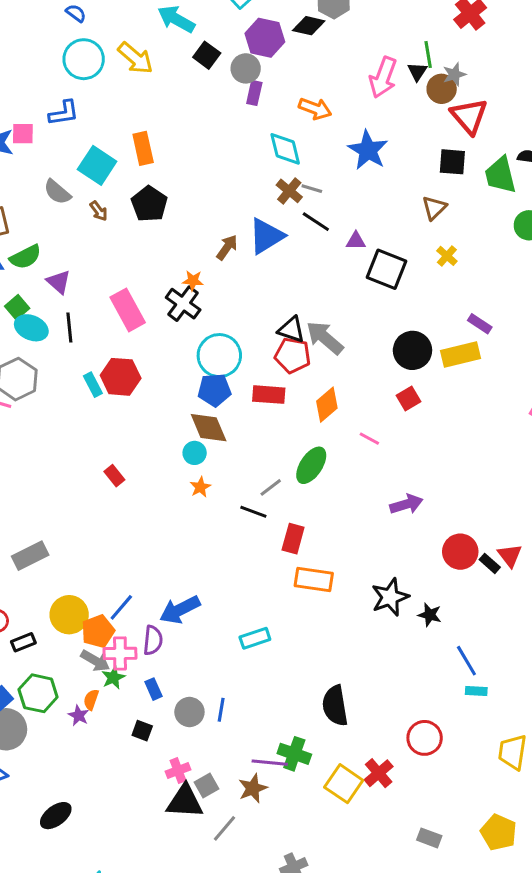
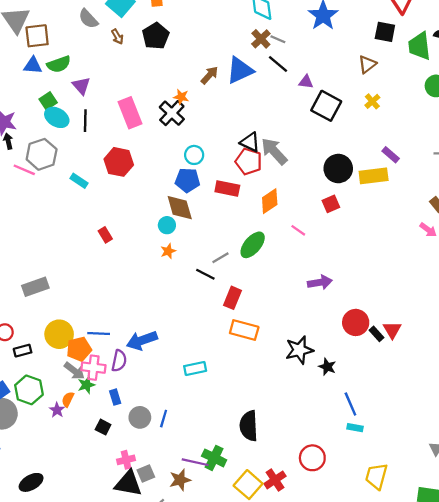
cyan circle: (219, 356) -> (194, 155), size x0.6
cyan rectangle: (93, 385) -> (79, 181), moved, turned -36
blue line: (121, 607) -> (99, 333), turned 45

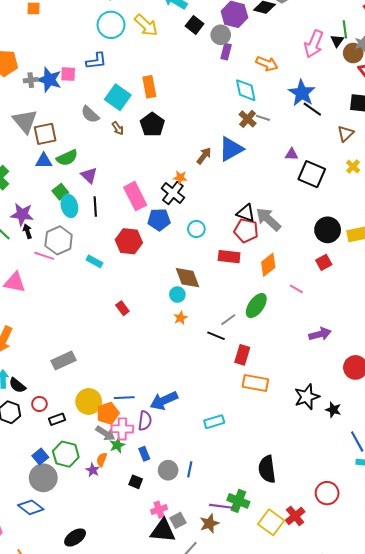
black line: (278, 64) -> (312, 109), moved
cyan ellipse: (57, 117) -> (69, 206), turned 50
blue pentagon: (187, 180) -> (159, 220), moved

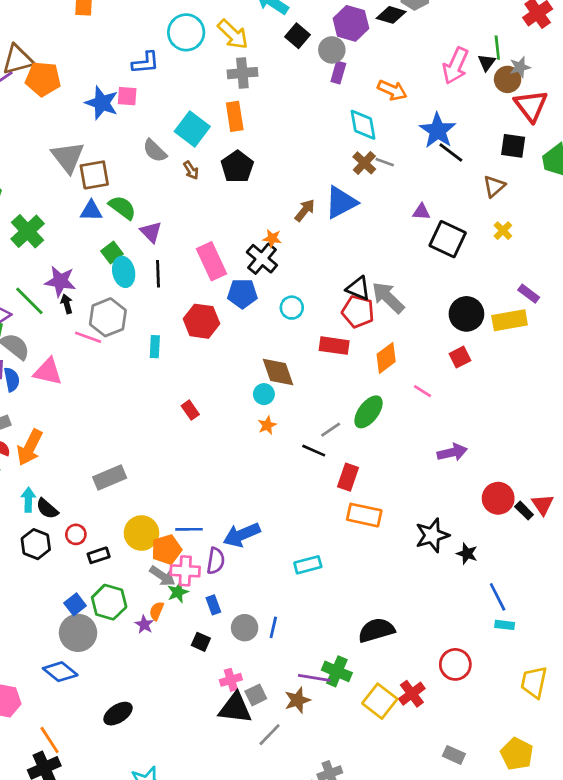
blue L-shape: (96, 61) -> (145, 63), moved
gray cross: (31, 80) -> (242, 73), moved, size x1.5
green semicircle: (67, 158) -> (122, 208), turned -120
cyan rectangle: (94, 261) -> (155, 347), turned 63
black semicircle: (267, 469) -> (376, 630), turned 80

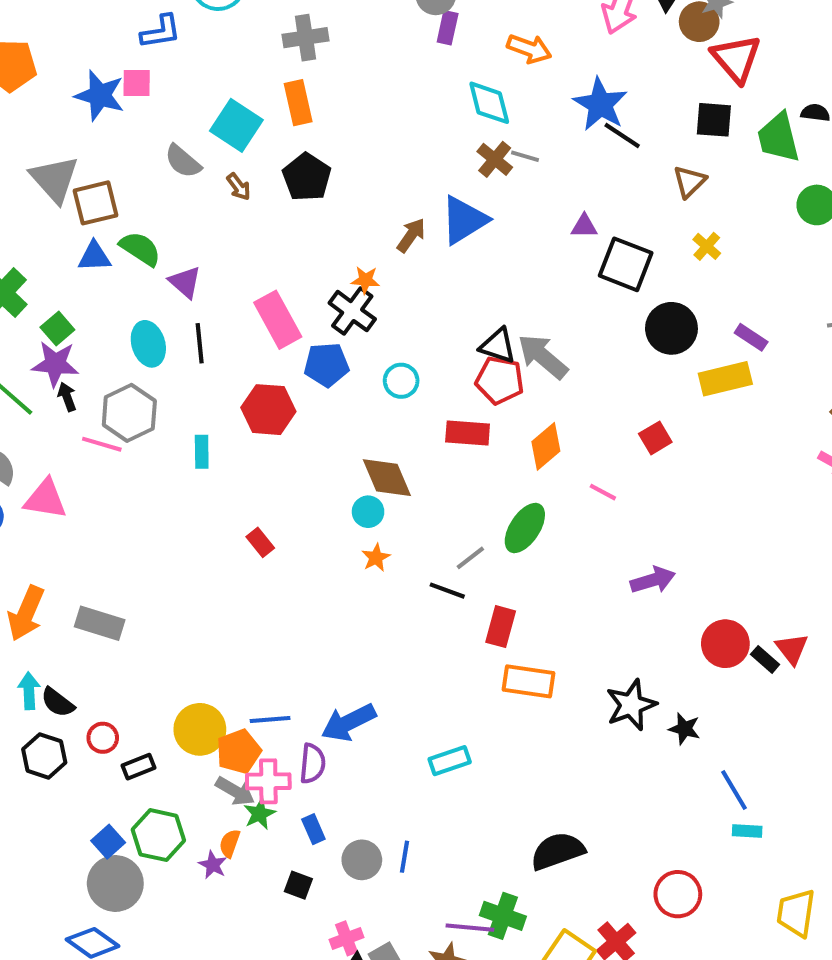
green square: (112, 253) -> (57, 329), moved
black circle: (466, 314) -> (671, 328), moved
gray rectangle: (110, 477) -> (100, 623), moved, turned 44

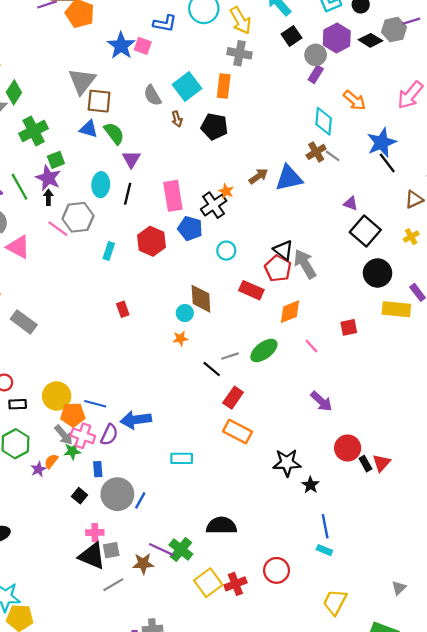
black pentagon: (307, 177) -> (214, 127), turned 30
purple arrow: (653, 580) -> (321, 401), turned 40
gray circle: (362, 860) -> (117, 494), size x1.5

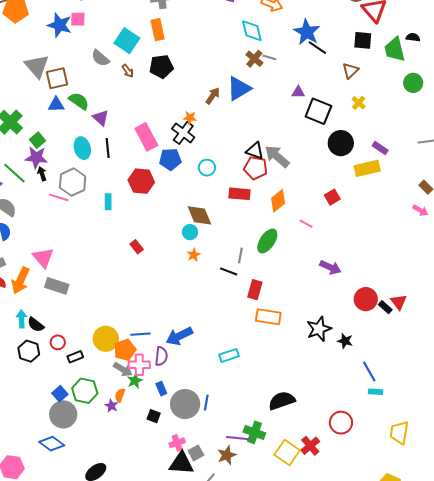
pink triangle: (18, 247) -> (43, 258), moved, turned 40
gray line: (230, 356) -> (240, 255), turned -42

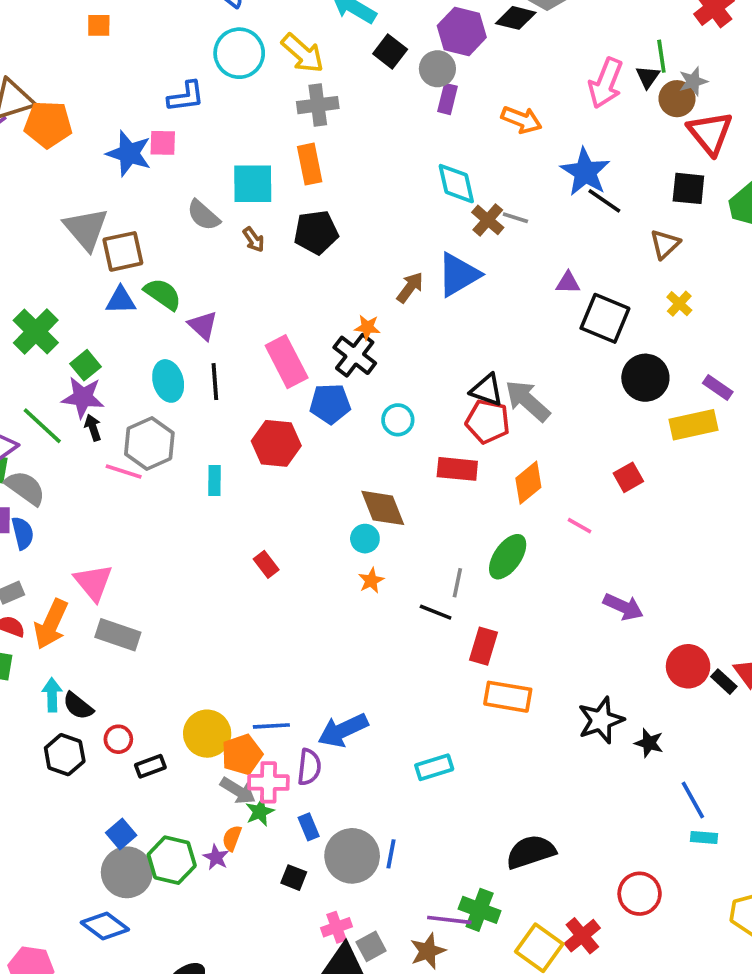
cyan diamond: (252, 31) -> (456, 184), moved
cyan square: (127, 41) -> (253, 184), turned -35
green hexagon: (85, 391) -> (172, 860), moved

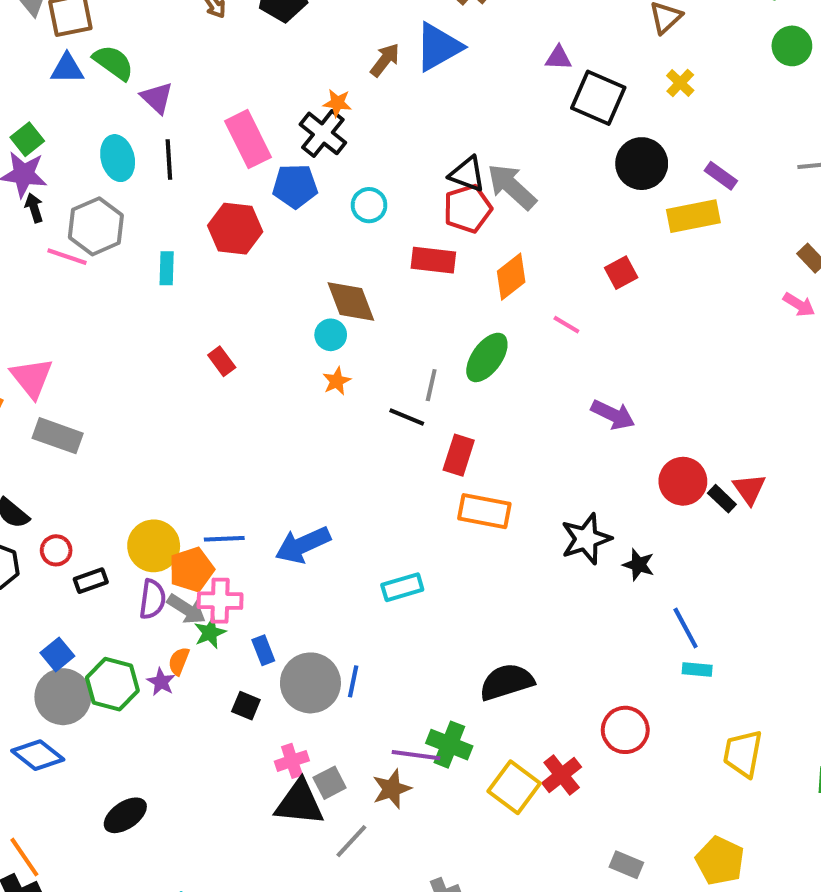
red pentagon: (488, 422) -> (468, 209), turned -30
purple semicircle: (309, 767) -> (152, 599), moved

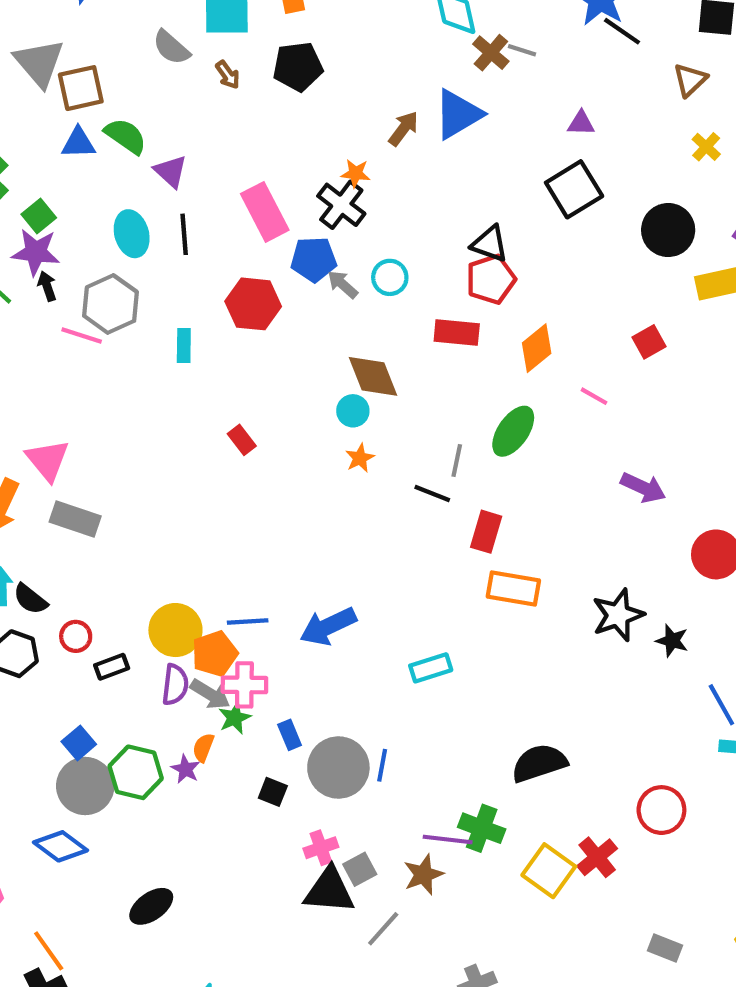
black square: (598, 98) -> (574, 189), moved, turned 36
gray arrow: (512, 187) -> (343, 284), moved, size x0.6

